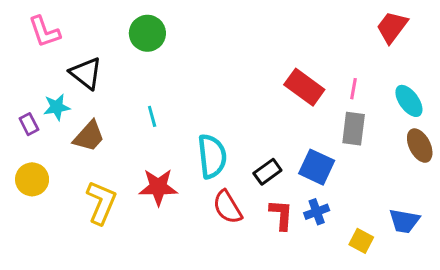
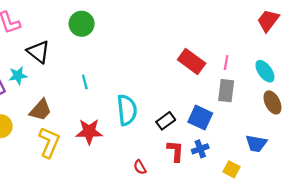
red trapezoid: (392, 27) -> (268, 20), moved
brown trapezoid: (89, 136) -> (41, 110), moved
red semicircle: (227, 207) -> (140, 167), moved, size x0.6
blue trapezoid: (404, 221) -> (256, 143), moved

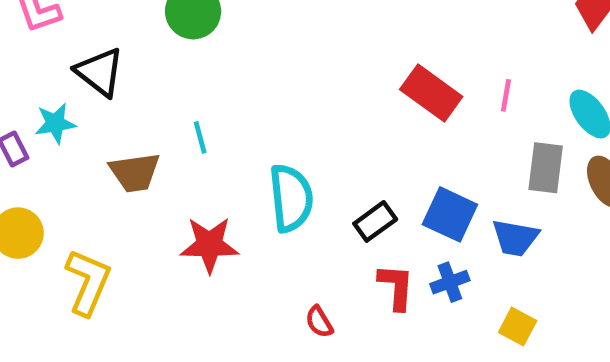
gray rectangle: (226, 91) -> (546, 168), moved
brown trapezoid: (41, 110) -> (135, 172), moved, turned 40
yellow L-shape: (49, 142) -> (88, 282), moved
blue trapezoid: (256, 143) -> (515, 238), moved

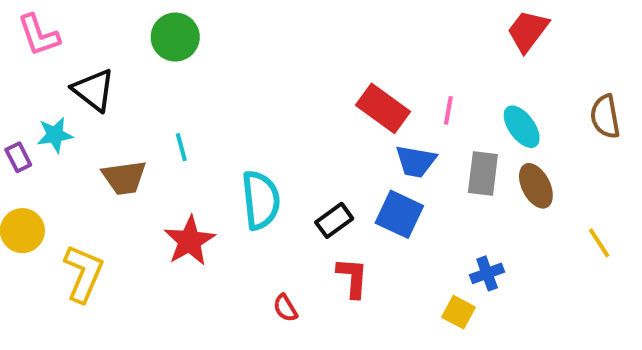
blue trapezoid: (515, 238) -> (416, 161), moved
red star: (209, 245) -> (189, 241), turned -30
blue cross: (450, 282) -> (487, 273), moved

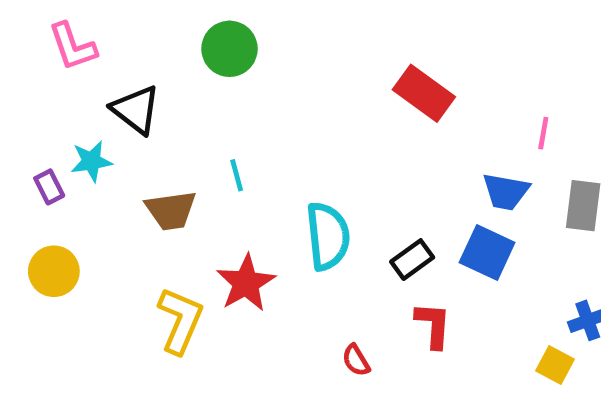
red rectangle: (383, 108) -> (424, 93), moved
yellow L-shape: (84, 273) -> (180, 320), moved

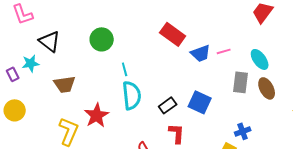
green circle: (229, 49) -> (102, 39), moved
pink line: (543, 133) -> (224, 51), turned 64
cyan line: (237, 175) -> (125, 69), moved
blue trapezoid: (506, 192) -> (201, 53), moved, turned -30

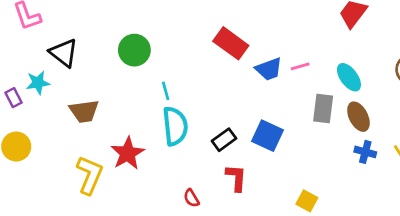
blue cross: (243, 131) -> (365, 152), moved, turned 35

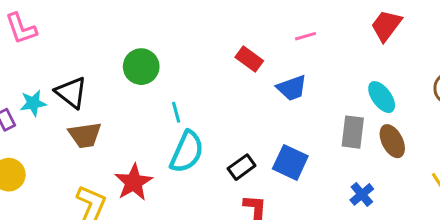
red rectangle: (231, 43) -> (249, 59), size x0.7
black triangle: (64, 53) -> (71, 92), moved
pink line: (300, 66) -> (306, 36), moved
cyan semicircle: (175, 126) -> (187, 152), turned 30
blue cross: (365, 152) -> (362, 194), moved, turned 35

